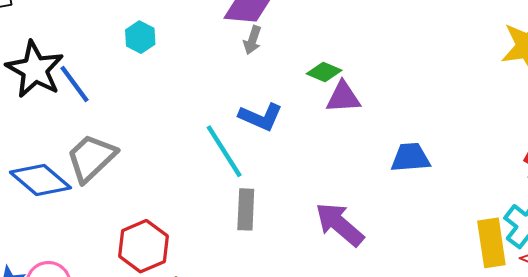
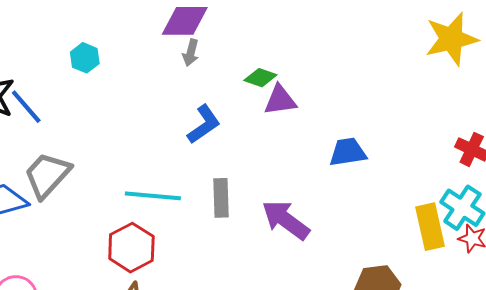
blue L-shape: (261, 117) -> (204, 124), turned -54
cyan line: (224, 151) -> (153, 196), moved, turned -48
gray rectangle: (246, 209) -> (221, 198), moved
red hexagon: (143, 246) -> (131, 248), moved

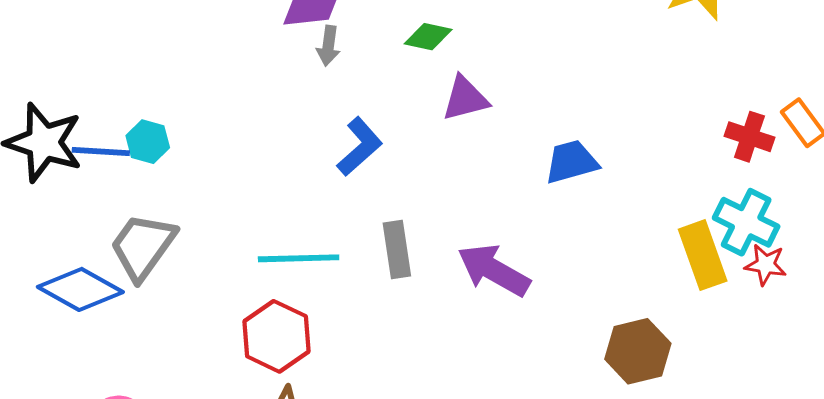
cyan hexagon: (85, 58) -> (148, 142), moved
green diamond: (260, 78) -> (428, 37), moved
blue line: (26, 107) -> (101, 152), turned -39

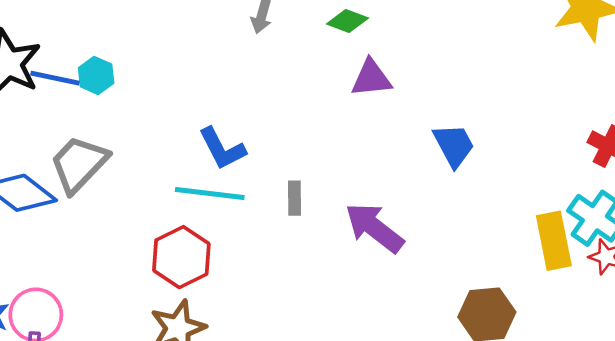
blue L-shape: (360, 147) -> (222, 149), moved, turned 96
blue trapezoid: (571, 162) -> (454, 145), turned 69
gray rectangle: (397, 249) -> (295, 198), size x0.7

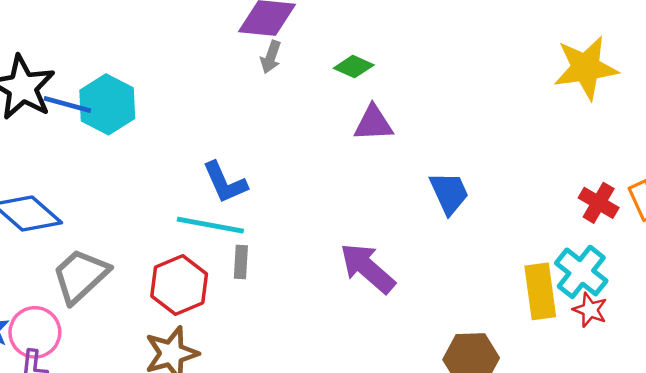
cyan hexagon: (96, 75) -> (107, 104), size x1.6
gray trapezoid: (79, 164) -> (80, 276), moved
gray rectangle: (295, 198) -> (241, 262), moved

